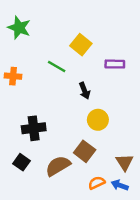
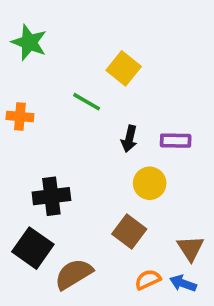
purple rectangle: (115, 64) -> (176, 141), moved
black arrow: (85, 91) -> (129, 139), turned 35
black square: (22, 162) -> (33, 248), size x1.5
brown semicircle: (58, 166) -> (74, 274), moved

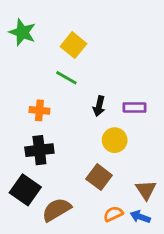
yellow square: (124, 68) -> (73, 45), moved
orange cross: (20, 117) -> (39, 110), moved

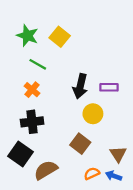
green star: (22, 32) -> (27, 36), moved
green line: (66, 78) -> (38, 64), moved
black arrow: (99, 106) -> (80, 86), size x1.5
orange cross: (39, 110) -> (32, 90), turned 35

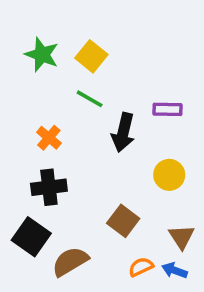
green line: (38, 64) -> (90, 99), moved
purple rectangle: (109, 87) -> (167, 109), moved
yellow circle: (93, 114) -> (169, 175), moved

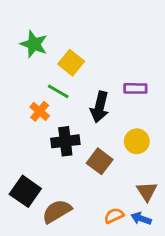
yellow square: (91, 56) -> (71, 63), moved
green line: (90, 99) -> (58, 91), moved
black cross: (49, 187) -> (65, 141), moved
brown square: (123, 221) -> (100, 161), moved

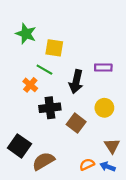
yellow square: (71, 63) -> (54, 48), turned -30

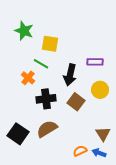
yellow circle: (104, 108) -> (100, 90), moved
brown square: (76, 123) -> (76, 102), moved
brown semicircle: (43, 161) -> (47, 129), moved

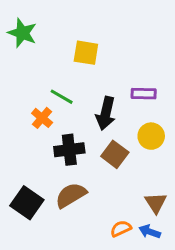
green star: (24, 31) -> (22, 33), moved
yellow square: (50, 44) -> (86, 53), moved

